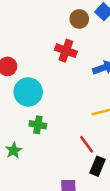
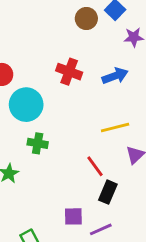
red cross: (66, 51) -> (69, 72), moved

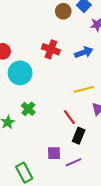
green cross: (38, 143) -> (28, 109), moved, turned 32

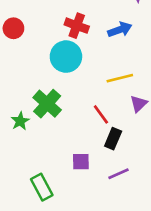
cyan circle: (20, 73) -> (66, 57), moved
green cross: (28, 109) -> (47, 104), size x1.5
purple line: (74, 162) -> (118, 174), moved

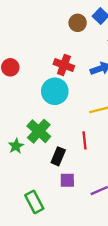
red line: (101, 114) -> (84, 140), turned 30
black rectangle: (113, 139) -> (58, 156), moved

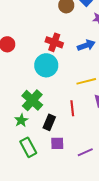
green star: (16, 146) -> (21, 120), moved
green rectangle: (34, 202) -> (28, 147), moved

